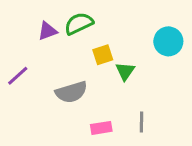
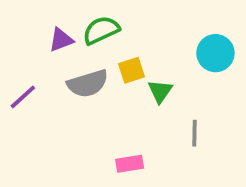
gray semicircle: (71, 92) -> (88, 84), moved
gray line: (142, 122) -> (194, 133), moved

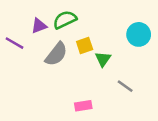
gray semicircle: (88, 84) -> (56, 54), turned -35
purple line: (23, 97) -> (14, 43), moved, turned 72
gray line: (194, 133) -> (125, 86), turned -56

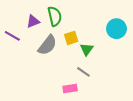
green semicircle: (65, 20) -> (55, 16), turned 102
gray line: (125, 86) -> (83, 72), moved

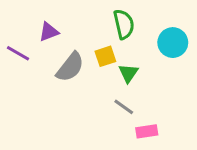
green semicircle: (55, 16) -> (124, 24), moved
pink rectangle: (70, 88) -> (147, 131), moved

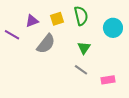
yellow square: (105, 56) -> (57, 19), moved
pink rectangle: (147, 131) -> (108, 80), moved

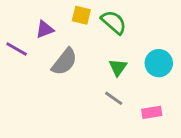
green semicircle: (81, 16) -> (114, 22), turned -36
yellow square: (57, 19) -> (81, 15), moved, turned 32
cyan circle: (113, 28) -> (159, 63), moved

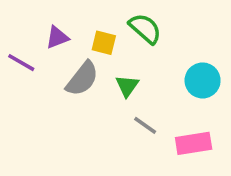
yellow square: (81, 15) -> (104, 43), moved
green triangle: (118, 67) -> (127, 86), moved
pink rectangle: (152, 112) -> (194, 143), size x1.4

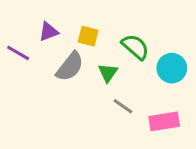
green semicircle: (145, 28) -> (135, 47), moved

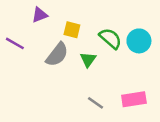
purple triangle: (49, 32) -> (40, 15), moved
cyan circle: (172, 68) -> (139, 41), moved
gray line: (123, 106) -> (95, 103), moved

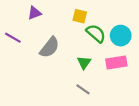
yellow square: (72, 30) -> (80, 16), moved
green triangle: (88, 60) -> (84, 62), moved
pink rectangle: (134, 99) -> (116, 62), moved

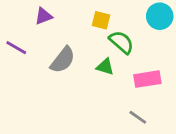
cyan circle: (121, 36) -> (160, 16), moved
green triangle: (84, 62) -> (105, 67), moved, turned -48
gray line: (83, 89) -> (138, 117), moved

